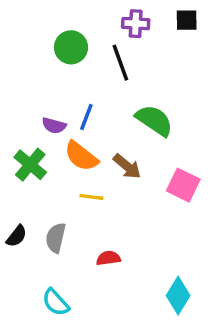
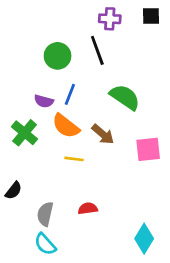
green circle: (71, 47) -> (58, 56), moved
pink square: (183, 185) -> (148, 149), turned -32
gray semicircle: (56, 238) -> (45, 214), moved

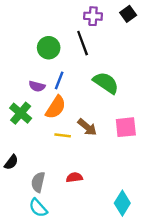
black square: (151, 16) -> (128, 14), turned -35
orange semicircle: (66, 126) -> (56, 107), turned -95
brown arrow: (103, 134) -> (87, 127), moved

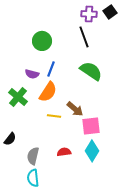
purple cross: (93, 16) -> (89, 14), moved
black line: (83, 43) -> (84, 37), moved
pink square: (126, 127) -> (91, 126), moved
cyan diamond: (122, 203) -> (92, 151), moved
cyan semicircle: (38, 208) -> (33, 178), turned 36

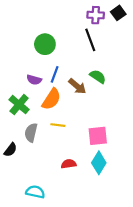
green semicircle: (91, 71) -> (98, 77), size x0.7
brown arrow: (75, 109) -> (77, 86), moved
gray semicircle: (33, 156) -> (31, 133), moved
cyan semicircle: (33, 178) -> (35, 192), turned 108

